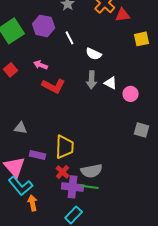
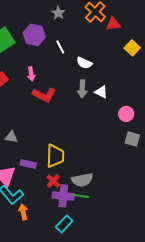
yellow square: (142, 39) -> (132, 48), turned -35
pink arrow: (41, 65) -> (31, 74), turned -120
pink circle: (131, 94) -> (126, 114), moved

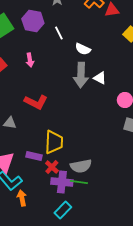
gray arrow: (82, 89) -> (81, 75), size x1.4
red L-shape: (44, 95) -> (36, 102), moved
purple rectangle: (28, 164) -> (34, 156), moved

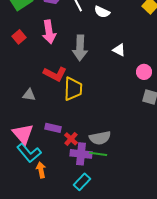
white semicircle: (83, 49) -> (102, 12), moved
pink arrow: (30, 60) -> (49, 32), size x1.6
gray arrow: (81, 75) -> (80, 48), moved
yellow trapezoid: (54, 142) -> (73, 89), moved

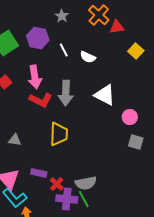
white triangle: (119, 50) -> (105, 95), size x1.6
red L-shape: (55, 74) -> (41, 100), moved
green line: (98, 154) -> (84, 199), turned 54

